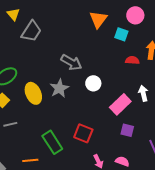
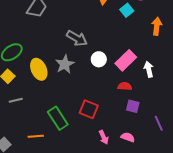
cyan square: (121, 34) -> (127, 10), turned 32
red semicircle: (132, 60) -> (125, 86), moved
pink rectangle: (120, 104) -> (126, 60), moved

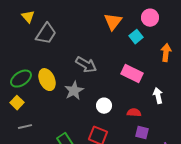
white circle: (99, 59) -> (104, 106), moved
pink rectangle: (126, 60) -> (132, 74), moved, turned 70
yellow ellipse: (39, 69) -> (47, 80), moved

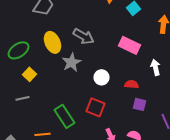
yellow ellipse: (47, 80) -> (52, 42), moved
yellow square: (17, 103) -> (30, 74), moved

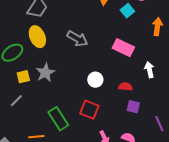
yellow ellipse: (52, 42) -> (37, 37), moved
gray star: (72, 62) -> (45, 73), moved
yellow square: (30, 74) -> (23, 77), turned 32
gray line: (22, 98) -> (16, 101), turned -32

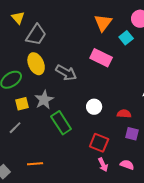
gray arrow: (77, 39) -> (66, 73), moved
pink rectangle: (123, 48) -> (101, 58), moved
red square: (89, 110) -> (99, 143), moved
green rectangle: (58, 119) -> (61, 123), moved

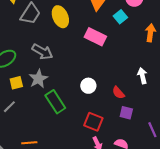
yellow ellipse: (36, 64) -> (60, 17), moved
gray arrow: (66, 73) -> (42, 52), moved
red semicircle: (124, 114) -> (118, 93), turned -136

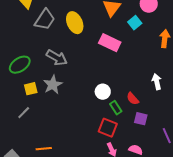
green rectangle: (55, 102) -> (116, 108), moved, size x0.6

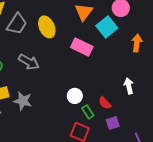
cyan square: (135, 23) -> (107, 27), size x1.5
gray star: (53, 85) -> (23, 101), moved, turned -30
purple square: (141, 119) -> (113, 123), turned -32

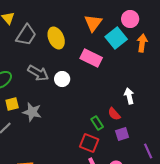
orange arrow: (137, 43) -> (142, 43), moved
white arrow: (129, 86) -> (129, 96), moved
white circle: (75, 96) -> (62, 79), moved

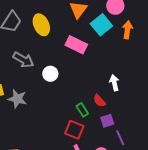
white circle: (62, 79) -> (50, 74), moved
purple line: (148, 151) -> (120, 138), moved

